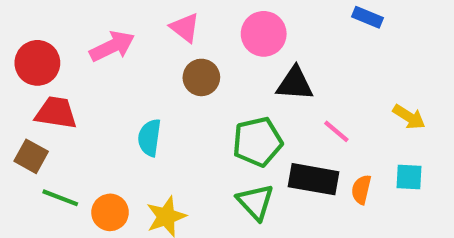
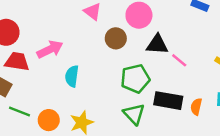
pink arrow: (112, 46) -> (50, 49), moved
brown circle: (201, 77) -> (116, 38), moved
pink line: (336, 131) -> (179, 60), moved

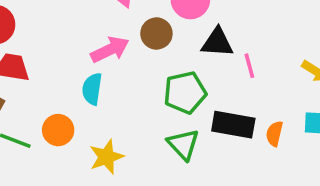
pink arrow: (50, 49) -> (110, 50), moved
pink line: (179, 60) -> (249, 66), turned 35
orange circle: (49, 120) -> (58, 130), moved

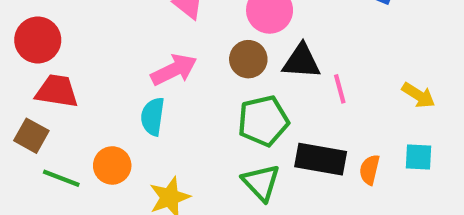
brown circle: (156, 34) -> (248, 59), moved

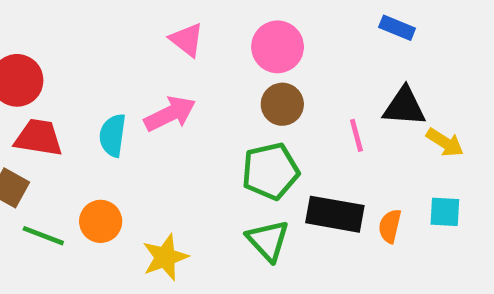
brown circle: (248, 59) -> (282, 104), moved
black triangle: (301, 61) -> (404, 107), moved
cyan semicircle: (153, 117) -> (113, 135), moved

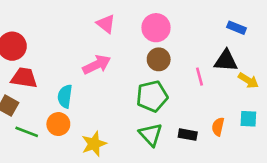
blue rectangle: (397, 28) -> (236, 28), moved
cyan semicircle: (113, 135) -> (65, 96), moved
black rectangle: (335, 214) -> (188, 135), moved, size x0.6

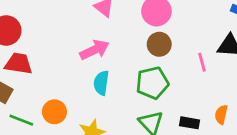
cyan semicircle: (65, 96) -> (101, 83), moved

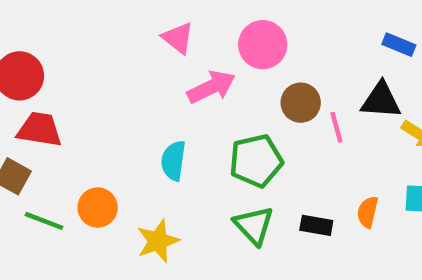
brown circle: (159, 44) -> (301, 103), moved
pink arrow: (94, 50) -> (211, 87), moved

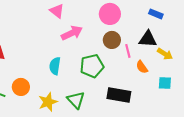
pink circle: (263, 45) -> (110, 14), moved
orange semicircle: (368, 212) -> (142, 67), moved, turned -48
green triangle: (254, 225) -> (76, 100), moved
black rectangle: (316, 225) -> (119, 95), size x1.6

